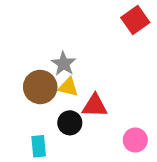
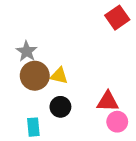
gray star: (64, 64) -> (27, 51), moved
red triangle: (95, 106) -> (108, 101), moved

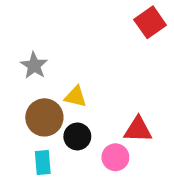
brown circle: (35, 76) -> (44, 117), moved
pink circle: (117, 122) -> (115, 157), moved

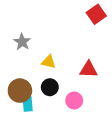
brown circle: (44, 117) -> (20, 91), moved
red triangle: (138, 130) -> (89, 70), moved

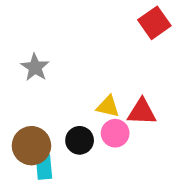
yellow triangle: (49, 62) -> (108, 106), moved
pink circle: (74, 101) -> (115, 133), moved

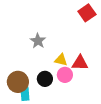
gray star: (35, 67) -> (38, 41), moved

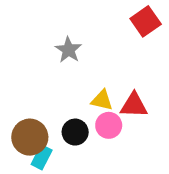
gray star: (38, 41) -> (68, 50), moved
cyan rectangle: (25, 94) -> (42, 157), turned 32

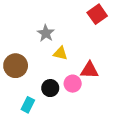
yellow triangle: (102, 100) -> (60, 53), moved
brown circle: (30, 137) -> (16, 66), moved

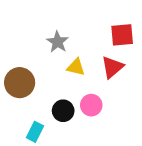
red square: (97, 14) -> (122, 35), moved, turned 30
red triangle: (89, 70) -> (112, 67), moved, turned -42

